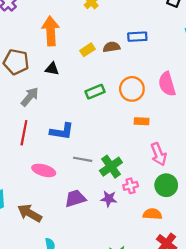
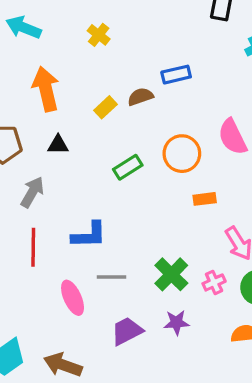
gray line: (83, 159) -> (112, 277), moved
pink ellipse: (44, 170) -> (73, 298), turned 60
pink cross: (131, 186) -> (214, 282), moved

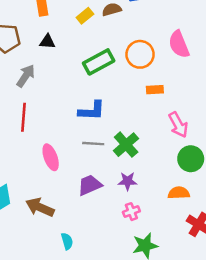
green rectangle: (128, 167) -> (99, 62), size x1.4
blue L-shape: (89, 235) -> (92, 111), moved
gray line: (112, 277) -> (93, 144), moved
pink cross: (214, 282) -> (131, 212), moved

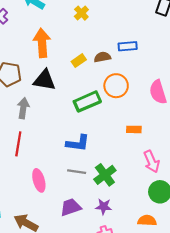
black triangle: (47, 42) -> (44, 80), size x1.6
orange circle: (140, 54) -> (116, 86), moved
gray arrow: (26, 76) -> (23, 108), turned -30

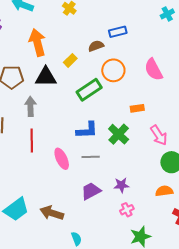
yellow rectangle: (79, 61) -> (70, 60), moved
green cross: (105, 175) -> (119, 134), moved
pink ellipse: (39, 180) -> (62, 159), moved

